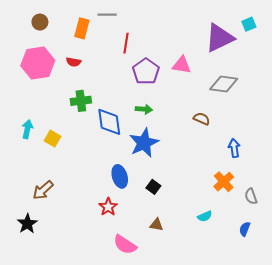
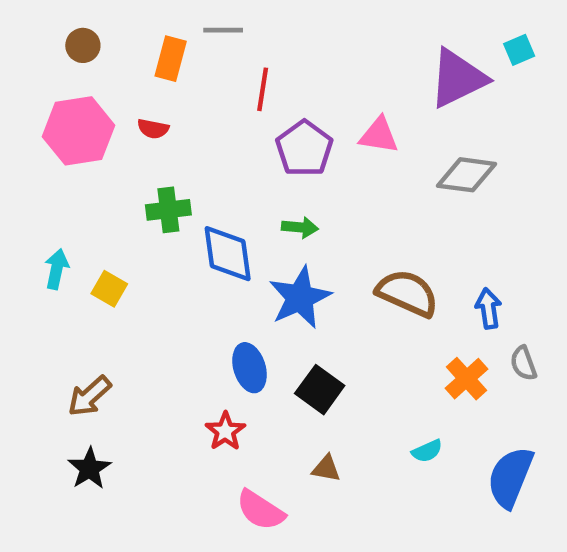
brown semicircle: (202, 119) -> (407, 293), moved, size x1.8
black square: (153, 187) -> (320, 390), size x1.5
gray semicircle: (251, 196) -> (523, 363), moved
black star: (27, 224) -> (89, 468), moved
blue semicircle: (245, 229) -> (510, 477), size x2.0

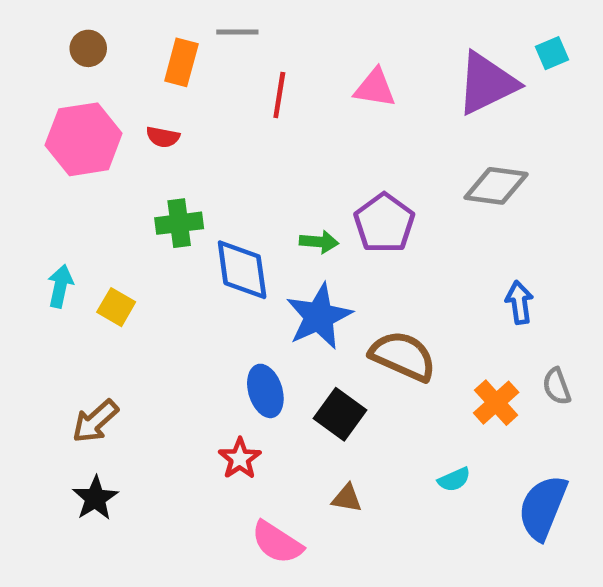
pink triangle: (379, 135) -> (375, 88), moved
purple pentagon: (304, 148) -> (384, 223), moved
brown semicircle: (407, 293) -> (403, 356), moved
blue arrow: (488, 308) -> (519, 302), moved

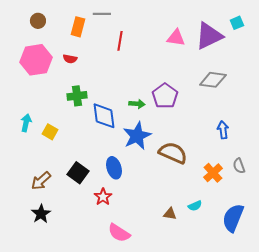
pink triangle: (375, 88) -> (176, 38), moved
black square: (340, 414) -> (78, 173), moved
brown triangle: (347, 498) -> (170, 214), moved

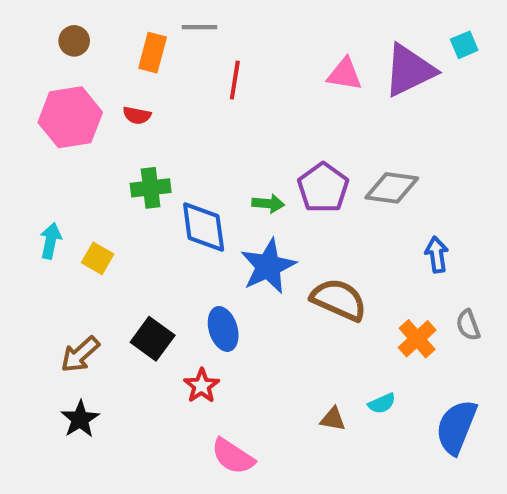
gray diamond: (213, 80) -> (392, 188), moved

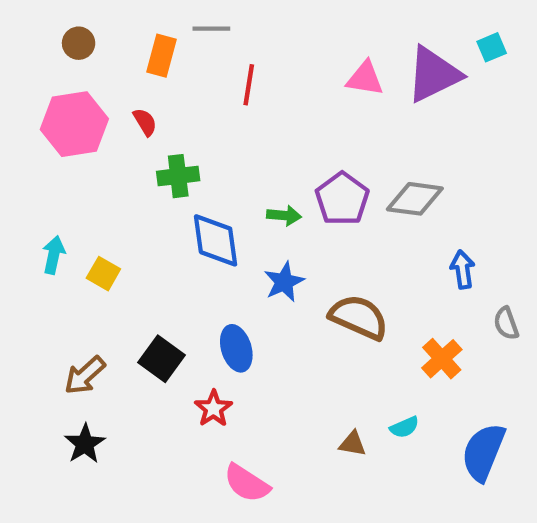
red semicircle: (137, 115) -> (145, 122), turned -132
green cross: (151, 188) -> (178, 176), moved
blue star: (268, 266) -> (284, 282), size x0.7
gray semicircle: (468, 325) -> (506, 323), moved

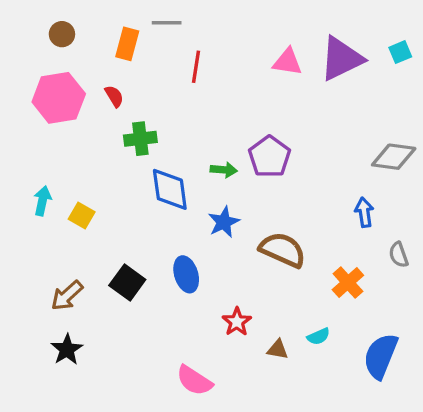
cyan square: (492, 47) -> (400, 52), moved
gray diamond: (415, 199) -> (394, 157), moved
red star: (213, 409) -> (237, 322), moved

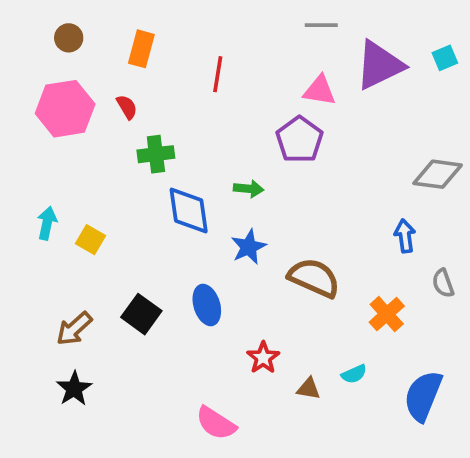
gray line: (167, 23) -> (321, 25), moved
pink triangle: (287, 62) -> (319, 91), moved
purple pentagon: (269, 157) -> (299, 140), moved

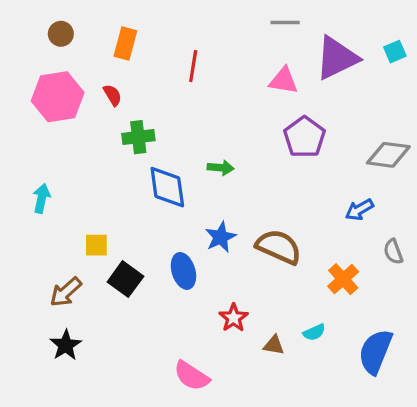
purple pentagon: (299, 140) -> (304, 137), moved
blue arrow: (405, 236) -> (359, 210), turned -112
yellow square: (91, 240) -> (96, 245), moved, turned -30
blue star: (249, 247) -> (221, 237), moved

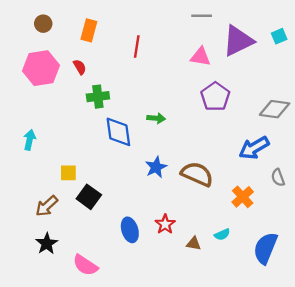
blue arrow: (359, 210) -> (254, 148), size x1.5
blue ellipse: (183, 271) -> (130, 230), moved
pink semicircle: (192, 376) -> (85, 265), moved

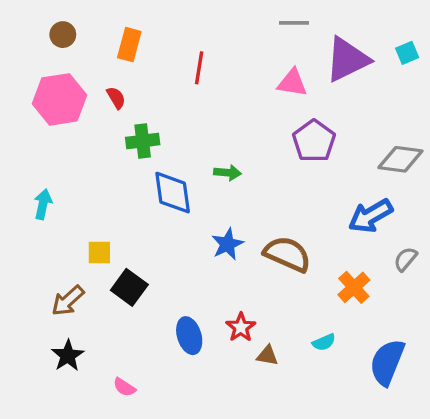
gray semicircle: (278, 177) -> (405, 259), turned 60
brown triangle: (194, 244) -> (267, 356), moved
pink semicircle: (85, 265) -> (124, 387), size x0.6

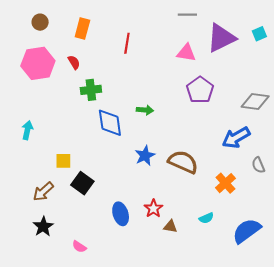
gray semicircle: (405, 259) -> (258, 165), turned -63
blue semicircle: (387, 362) -> (247, 231), turned 32

